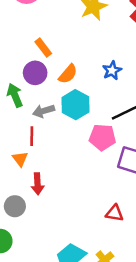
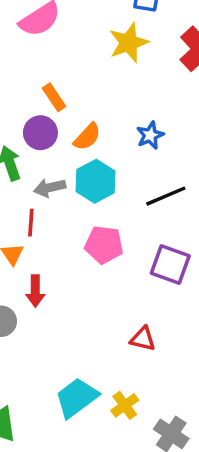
pink pentagon: (102, 137) -> (104, 245), moved

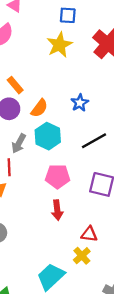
gray arrow: (50, 188) -> (19, 143), turned -42
red arrow: (35, 291) -> (57, 210), moved
yellow cross: (125, 405) -> (82, 256), moved

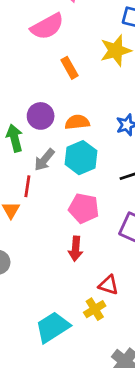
orange rectangle: (15, 85) -> (70, 68), moved
orange semicircle: (39, 108) -> (77, 122), turned -144

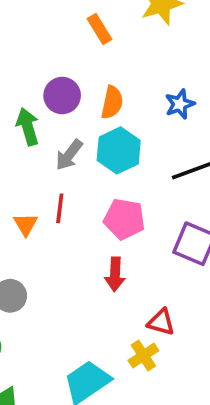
orange semicircle: (77, 122) -> (112, 102), turned 110
red line: (27, 186) -> (60, 208), moved

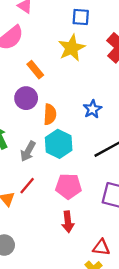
purple circle: (62, 96) -> (26, 98), moved
red line: (60, 208) -> (27, 186), turned 42

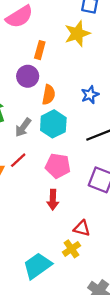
orange rectangle: (35, 70) -> (40, 50), turned 48

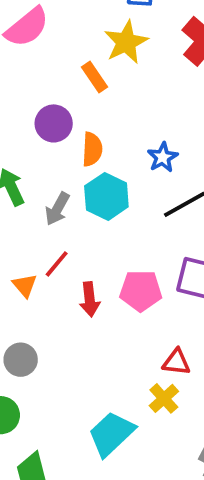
orange rectangle: (40, 50) -> (94, 77), moved, turned -42
blue star: (90, 95) -> (163, 157), moved
pink pentagon: (58, 166) -> (141, 291), moved
red arrow: (53, 200) -> (90, 299), moved

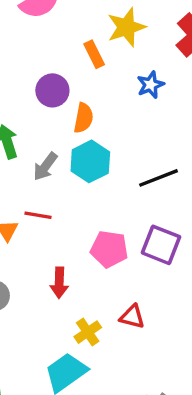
blue star: (163, 157) -> (150, 85), moved
red line: (57, 264) -> (38, 215), turned 52
red arrow: (90, 299) -> (59, 283), moved
yellow cross: (164, 398) -> (88, 332), moved

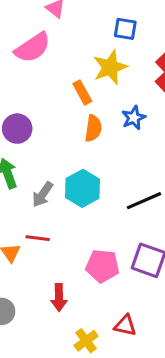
purple circle: (52, 90) -> (17, 129), moved
orange semicircle: (83, 118) -> (93, 128), moved

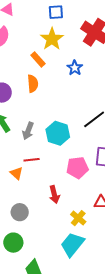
orange semicircle: (93, 128) -> (33, 84), moved
cyan hexagon: (83, 188) -> (58, 133), moved

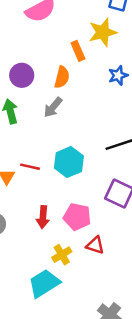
gray arrow: (28, 131) -> (53, 107), moved
cyan hexagon: (58, 133) -> (69, 162), moved
pink pentagon: (77, 168) -> (77, 217), moved

